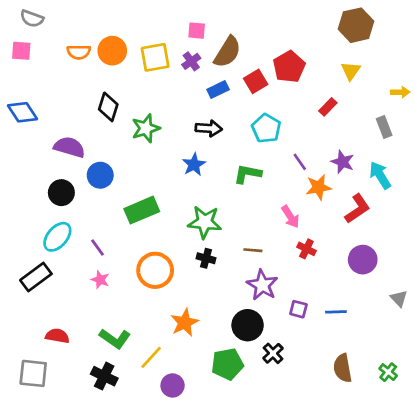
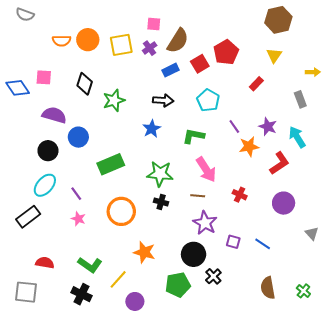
pink square: (21, 51) -> (44, 77), moved
pink arrow: (290, 217) -> (206, 170), moved, size x1.4
blue line: (336, 312) -> (263, 244), turned 35
orange star: (185, 323) -> (144, 252), turned -30

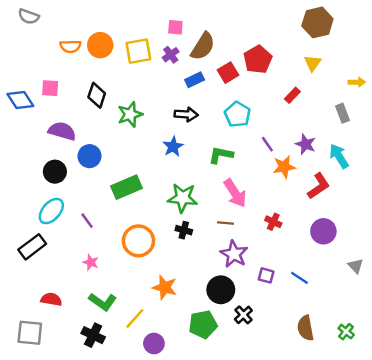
pink star: (78, 219) -> (91, 262), moved

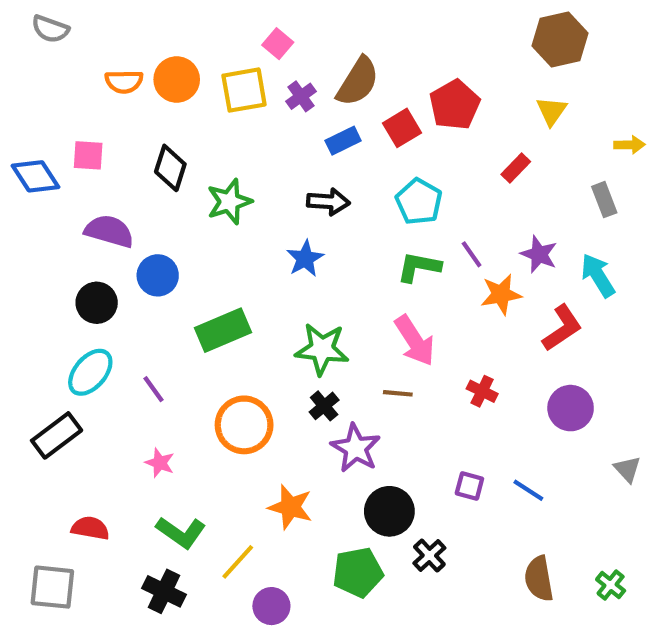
pink square: (175, 27) -> (278, 44), moved, turned 35
green L-shape: (221, 155) -> (419, 267), moved
black cross: (184, 230) -> (324, 406), turned 35
purple star: (234, 254) -> (356, 448), moved

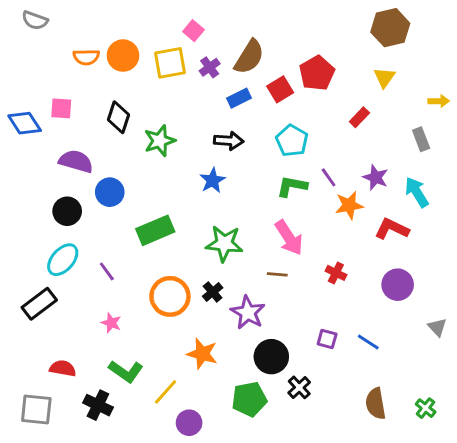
red L-shape: (562, 328) -> (392, 229), turned -120
black cross: (324, 406) -> (213, 292), moved
black cross: (164, 591) -> (98, 405), moved

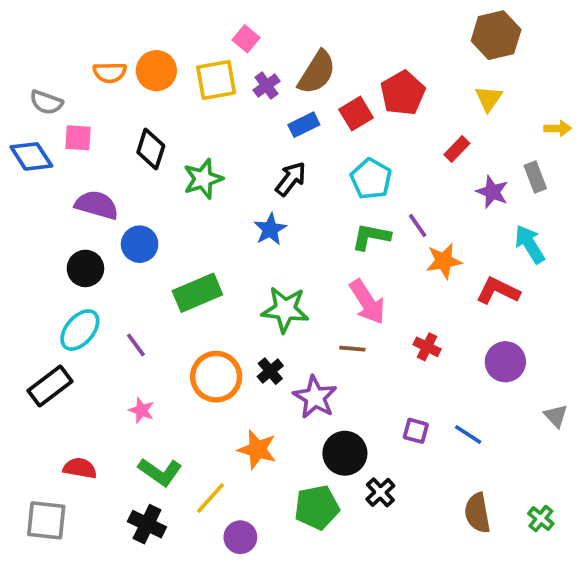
gray semicircle: (35, 20) -> (46, 102), moved
black arrow: (229, 141) -> (291, 179), turned -56
purple star: (376, 177) -> (492, 192), moved
black cross: (98, 405) -> (147, 524), moved

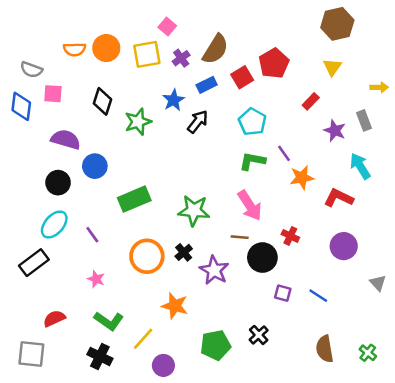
blue diamond: (31, 156) -> (21, 106), turned 40
blue star: (270, 229) -> (174, 100), moved
black circle: (345, 453) -> (262, 258), moved
red semicircle: (80, 468) -> (54, 318), turned -35

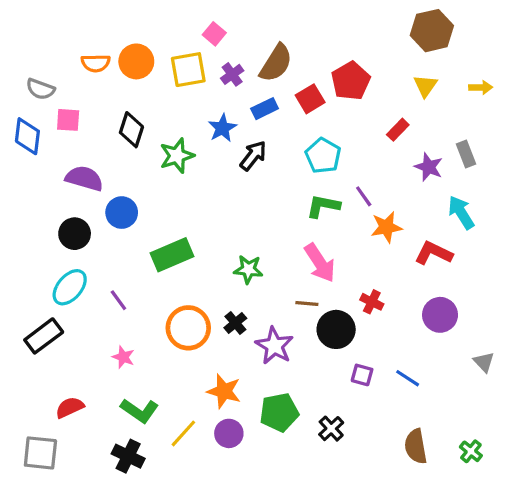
yellow arrow: (379, 87) -> (481, 87), moved
green star: (194, 211) -> (248, 269), size x0.7
green pentagon: (215, 345) -> (279, 412), moved
purple circle: (163, 365) -> (229, 433), moved

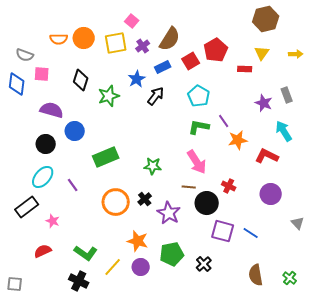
red rectangle: (398, 130) -> (245, 69), moved, turned 48
pink star: (123, 357) -> (53, 221), moved
purple square: (362, 375) -> (223, 231), size x1.6
gray square: (40, 453) -> (15, 284), moved, size x0.7

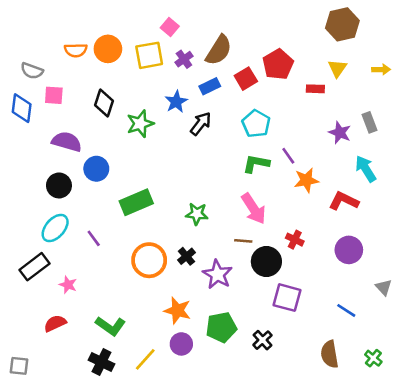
blue line: (251, 233) -> (346, 310), moved
yellow line: (113, 267) -> (145, 359), moved

